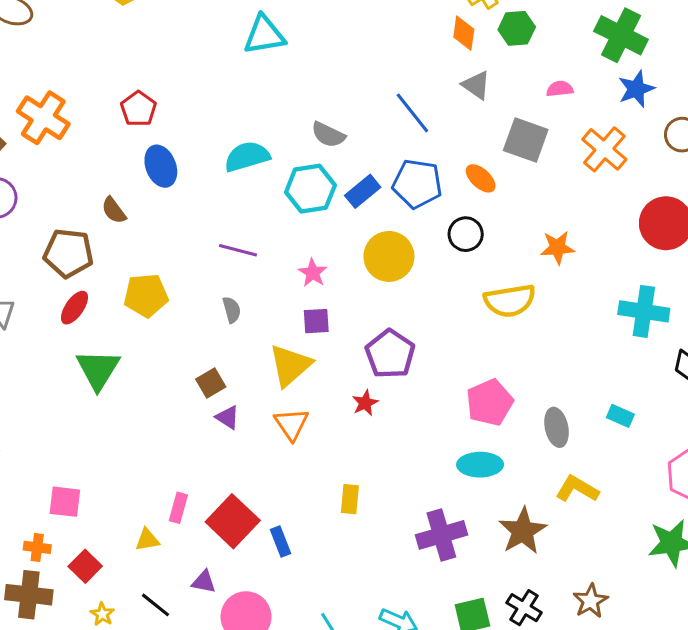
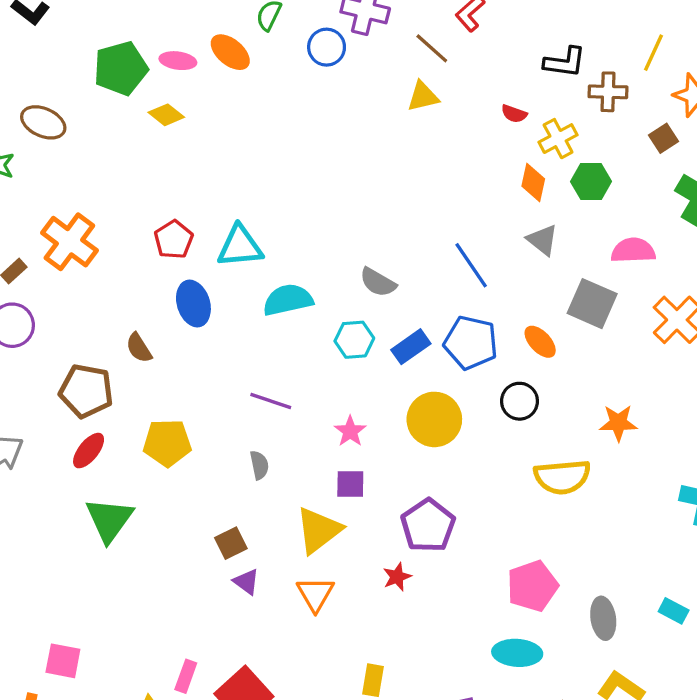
cyan triangle: (264, 35) -> (240, 246), moved
pink semicircle: (560, 89) -> (633, 251), size x1.5
cyan hexagon: (310, 189) -> (354, 340), size x0.7

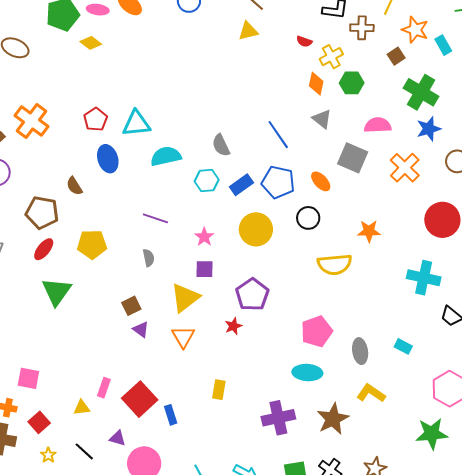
gray semicircle: (378, 282) -> (221, 145), turned 35

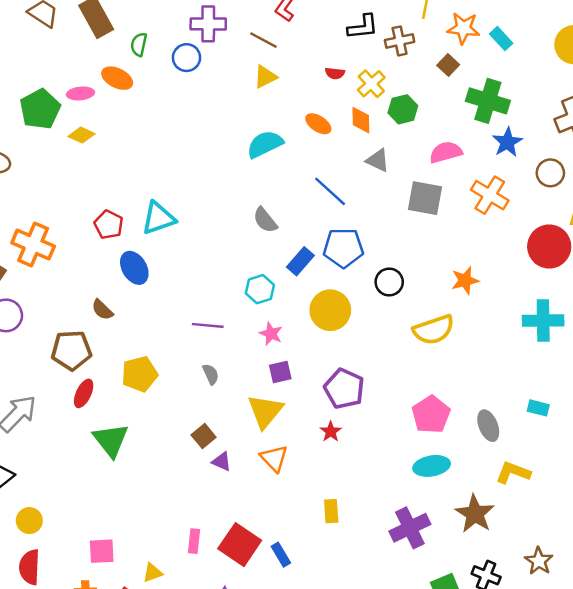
cyan semicircle: (166, 156) -> (265, 144), moved
cyan hexagon: (207, 181) -> (260, 289), moved
orange ellipse: (321, 181) -> (318, 124), moved
yellow triangle: (82, 408) -> (153, 573), moved

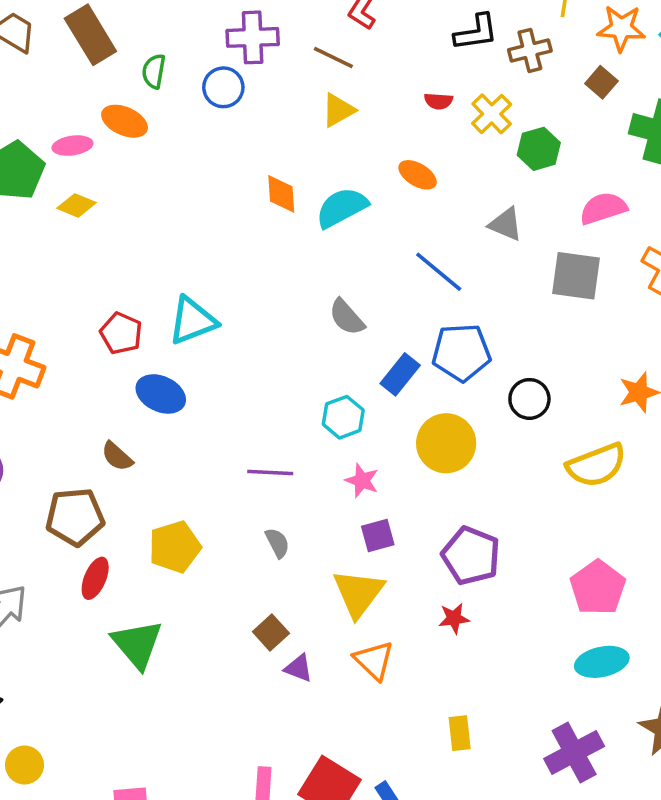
orange diamond: (361, 120) -> (281, 194), moved
blue ellipse: (134, 268) -> (161, 394), turned -32
red star: (331, 432) -> (454, 618), turned 30

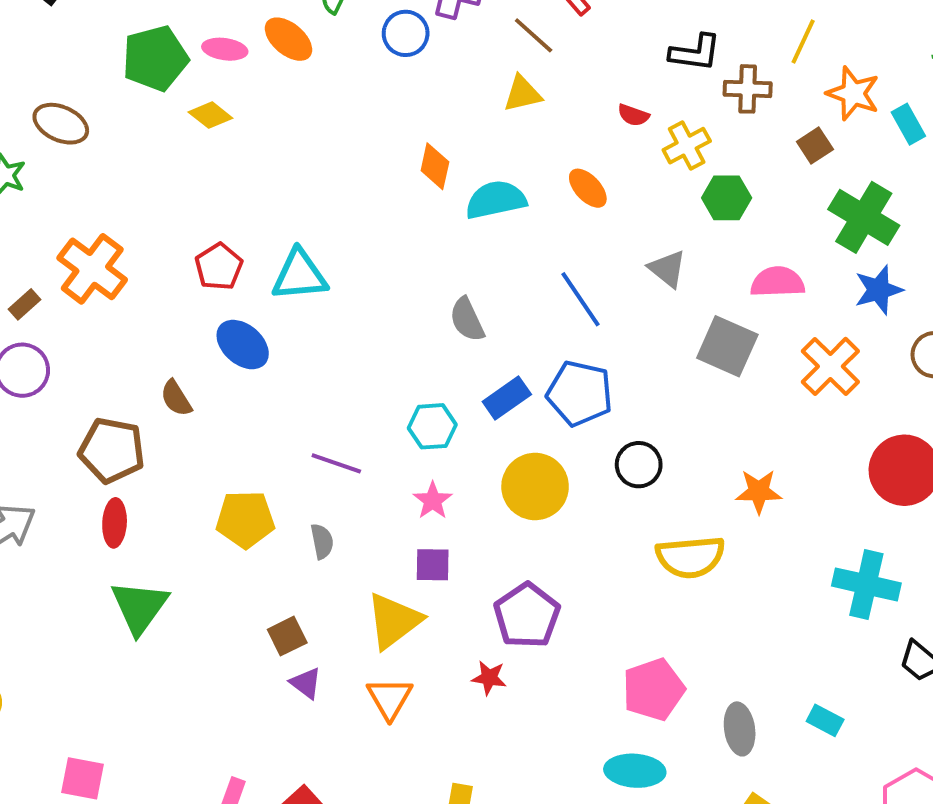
yellow pentagon: (175, 547) -> (245, 519), moved
red ellipse: (95, 578) -> (115, 523), turned -36

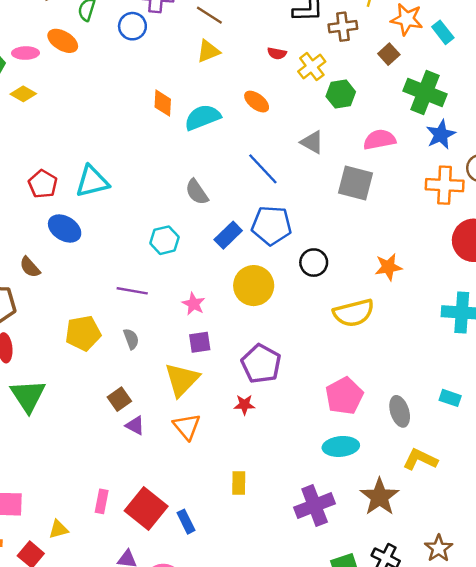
orange cross: (830, 366) -> (445, 185), moved, turned -33
cyan hexagon: (432, 426) -> (164, 240), moved

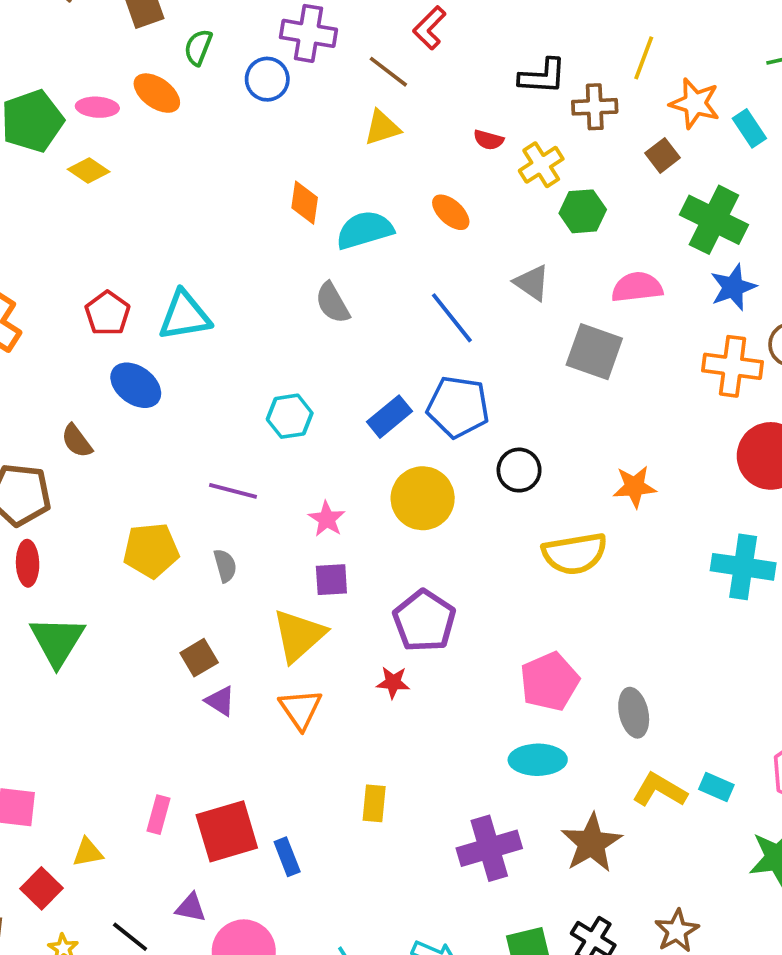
gray semicircle: (197, 192) -> (333, 303), moved
cyan rectangle: (450, 398) -> (716, 787), moved
red square: (146, 508) -> (227, 831), turned 30

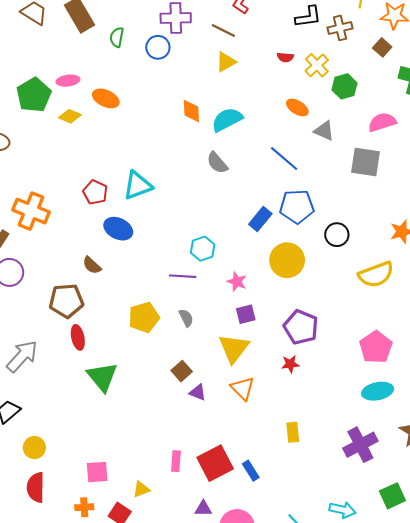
orange ellipse: (157, 93) -> (106, 98), moved
orange ellipse: (451, 212) -> (297, 107), moved
cyan hexagon: (290, 416) -> (203, 249), moved

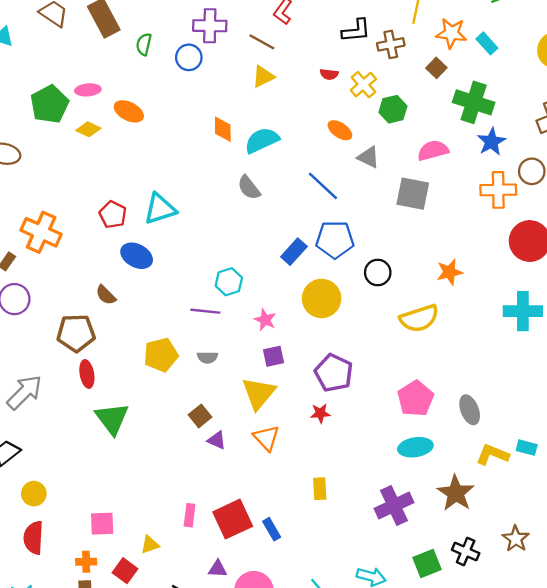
gray semicircle: (186, 318) -> (207, 357), turned 114

